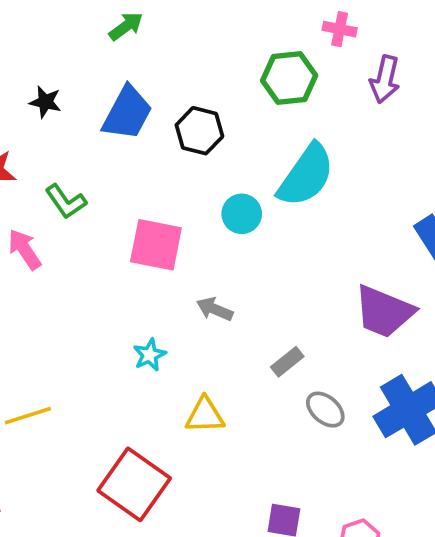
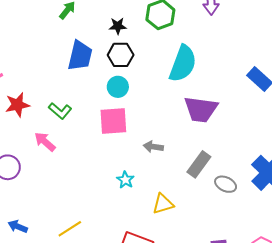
black star: (45, 102) -> (118, 26), moved
cyan circle: (242, 214) -> (118, 87), moved
purple trapezoid: (384, 312) -> (201, 109), moved
gray rectangle: (287, 362) -> (199, 164), size x1.5

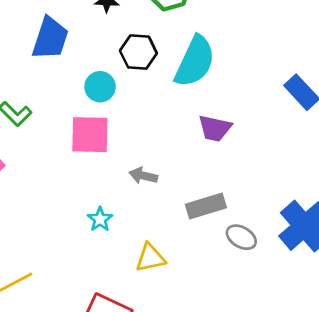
black hexagon: (121, 55) -> (138, 52), moved
purple trapezoid: (201, 109) -> (215, 128), size x0.7
gray rectangle: (199, 164) -> (206, 206), turned 32

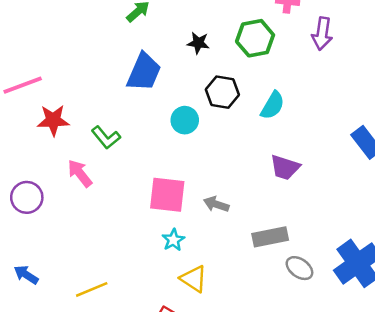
cyan semicircle: (195, 61) -> (273, 105), size x0.6
pink square: (90, 135) -> (167, 195), moved
yellow triangle: (150, 258) -> (194, 279), moved, turned 40

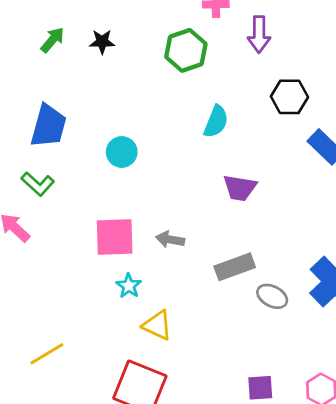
black star: (198, 43) -> (102, 42), moved
blue trapezoid: (144, 72) -> (49, 126), moved
black hexagon: (222, 92) -> (289, 97), moved

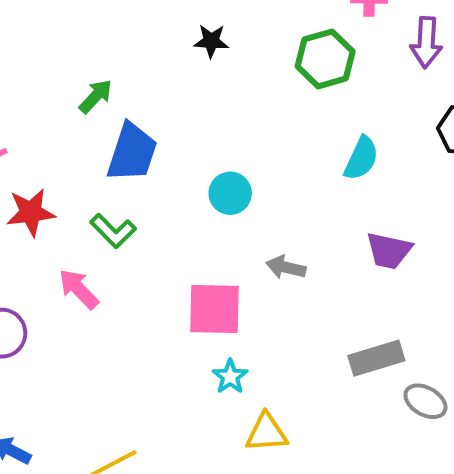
green arrow: (53, 40) -> (96, 96), moved
gray arrow: (170, 239) -> (286, 267), moved
yellow triangle: (157, 325) -> (266, 433), turned -32

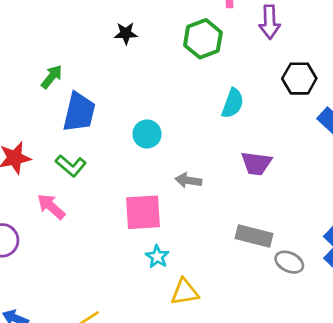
gray rectangle: (376, 358) -> (254, 236), turned 36

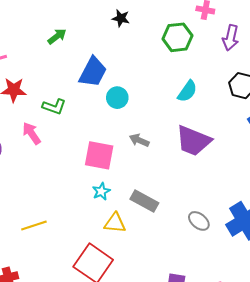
blue trapezoid: (79, 112) -> (93, 72), moved
purple trapezoid: (256, 163) -> (193, 141), size x1.5
green L-shape: (71, 166) -> (54, 107), turned -35
gray rectangle: (254, 236) -> (144, 201), moved

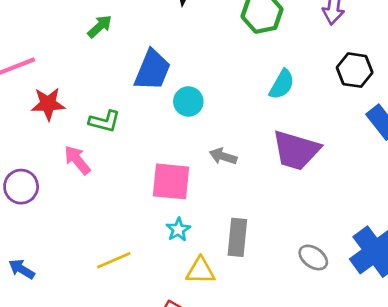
gray rectangle: (144, 201) -> (237, 237), turned 72
yellow line: (34, 225) -> (114, 260), moved

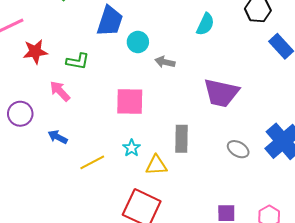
purple trapezoid: (296, 150) -> (221, 93), moved
gray arrow: (223, 156) -> (165, 62), moved
cyan star: (178, 230) -> (132, 148), moved
blue arrow: (22, 269) -> (58, 137), moved

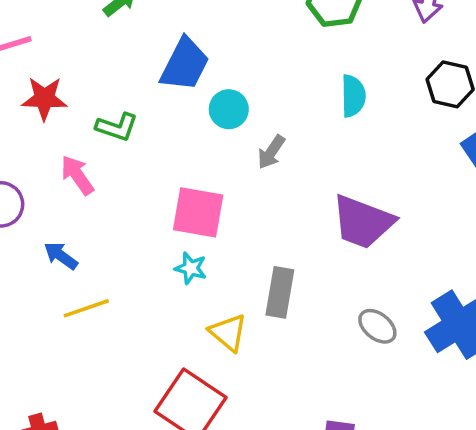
cyan semicircle: (205, 24) -> (353, 96), turned -35
gray arrow: (165, 62) -> (271, 152), turned -78
cyan star: (132, 148) -> (191, 268), moved, turned -30
yellow line: (92, 162) -> (86, 308), moved
yellow triangle: (156, 165) -> (228, 332), turned 35

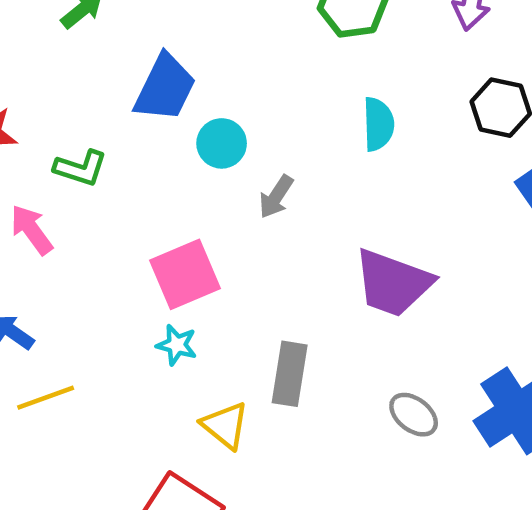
pink square: (198, 212) -> (185, 274), turned -32

